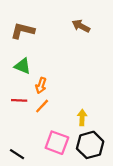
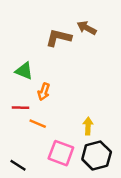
brown L-shape: (23, 31) -> (59, 38), moved
orange line: (42, 106) -> (38, 124), moved, turned 70

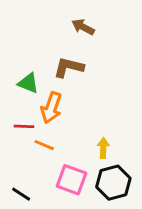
brown arrow: (87, 28) -> (83, 27), moved
brown L-shape: (59, 38) -> (69, 67), moved
orange arrow: (44, 92) -> (51, 108), size x1.5

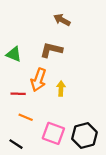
green triangle: (28, 83) -> (14, 54), moved
orange line: (44, 145) -> (26, 117), moved
yellow arrow: (103, 148) -> (61, 88), moved

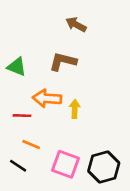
orange arrow: (38, 80) -> (47, 98), turned 75
black line: (16, 144) -> (18, 166), moved

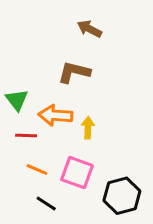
green triangle: (17, 67) -> (17, 100), moved, turned 30
pink square: (66, 164) -> (77, 173), moved
black line: (18, 166) -> (46, 203), moved

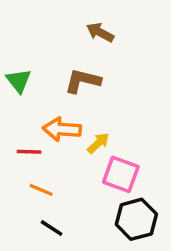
green triangle: (17, 100) -> (19, 81), moved
yellow arrow: (88, 128) -> (98, 143), turned 45
pink square: (77, 173) -> (121, 174), moved

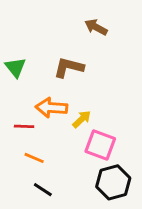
brown arrow: (100, 32) -> (96, 27), moved

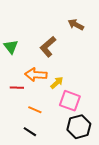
brown arrow: (96, 27) -> (76, 25), moved
brown L-shape: (69, 67) -> (48, 47), turned -55
orange line: (34, 158) -> (35, 110), moved

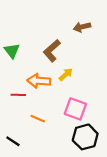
brown arrow: (76, 25) -> (82, 27), turned -42
yellow arrow: (57, 83) -> (66, 74), moved
black line: (30, 132) -> (13, 141), moved

